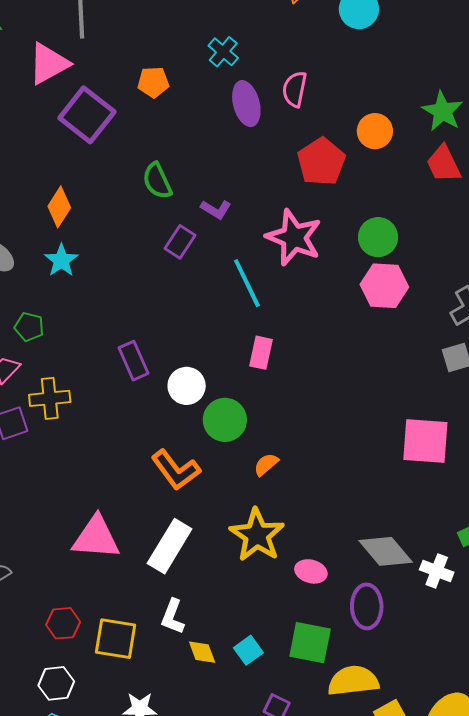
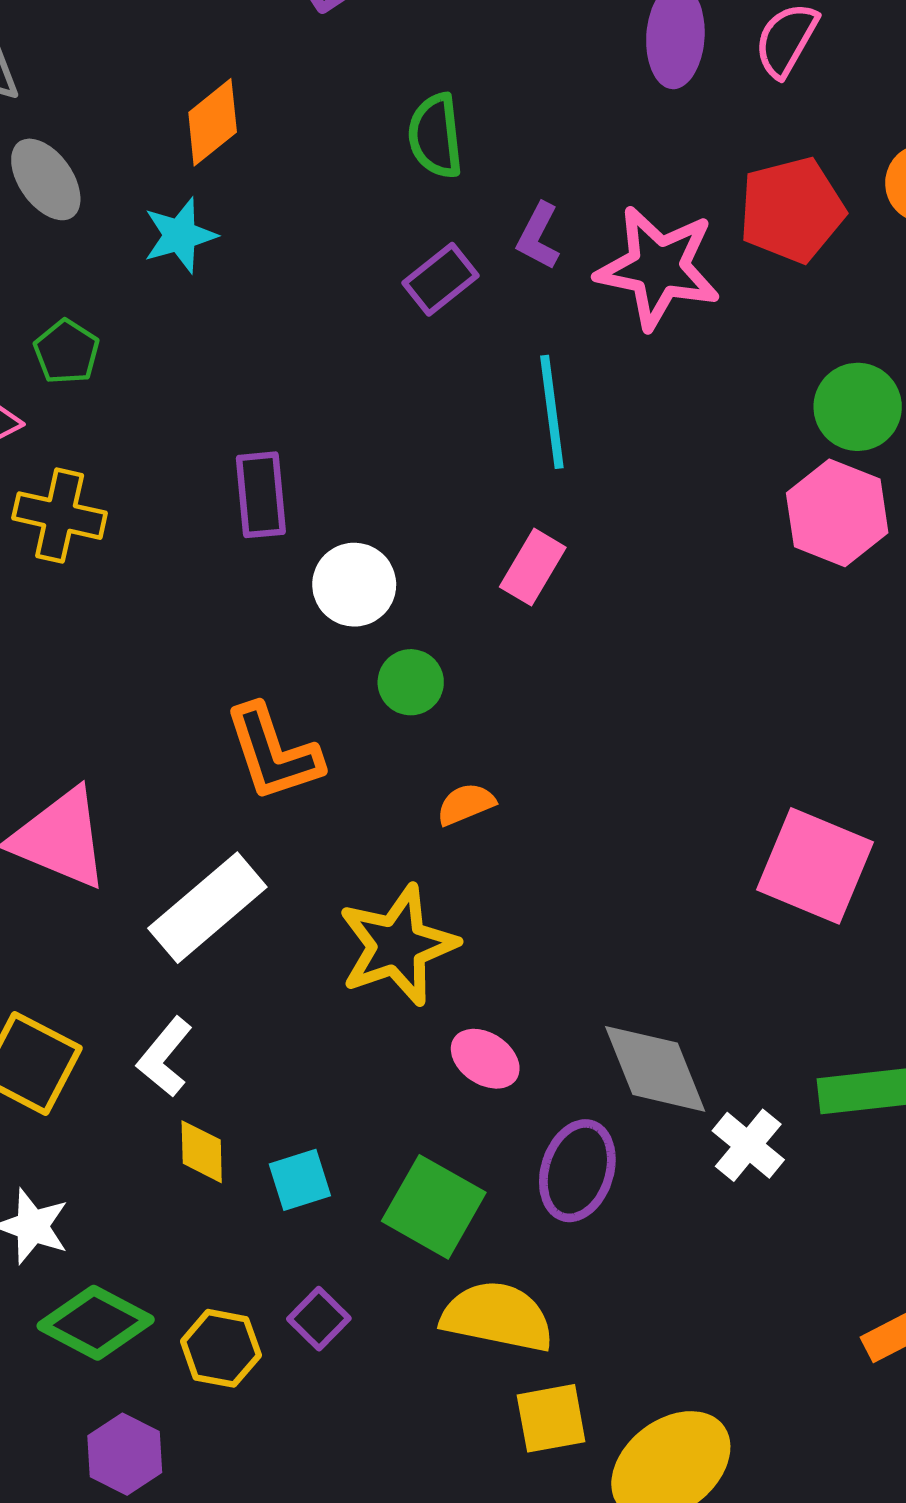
purple L-shape: (216, 209) -> (538, 236), turned 68
pink star: (294, 237) -> (658, 268), moved, turned -30
green circle: (225, 420) -> (411, 682), size x0.7

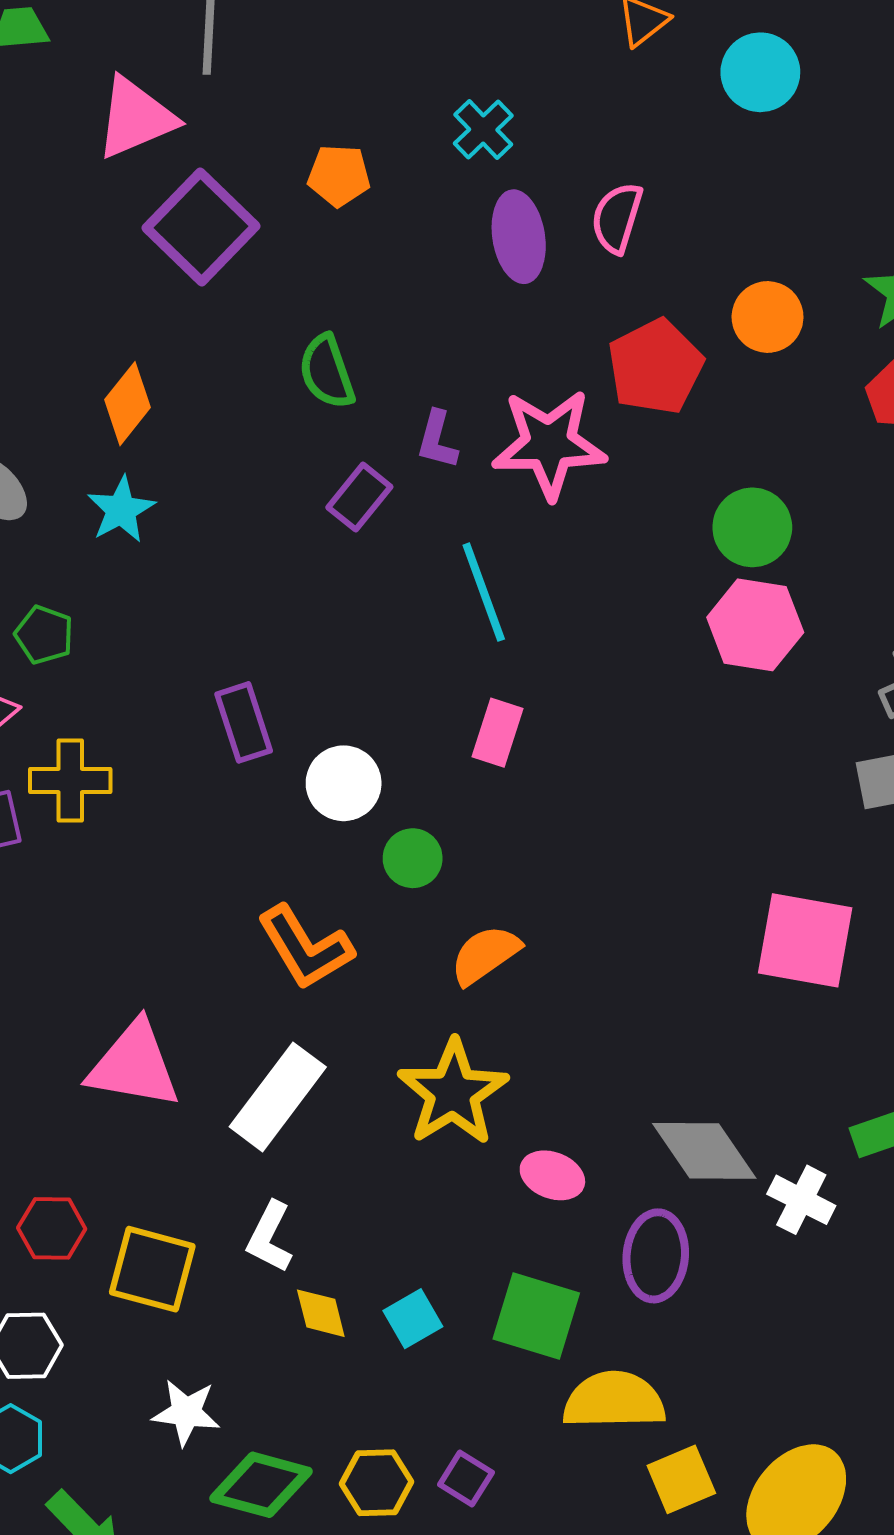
orange semicircle: (466, 804) -> (485, 955), size x1.4
purple square: (319, 1319) -> (466, 1479), moved

